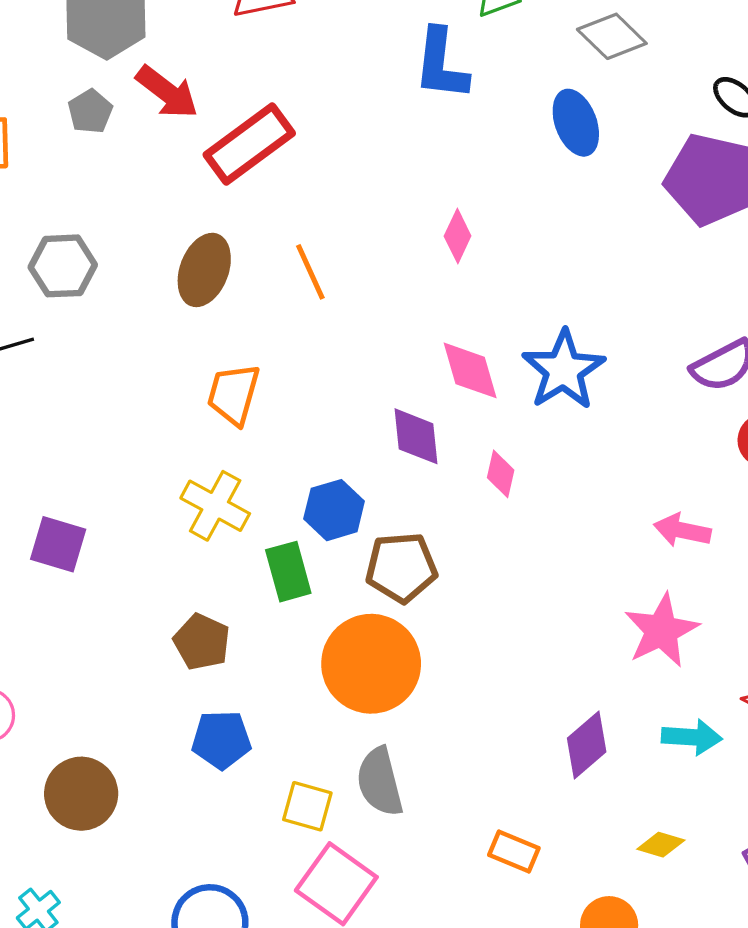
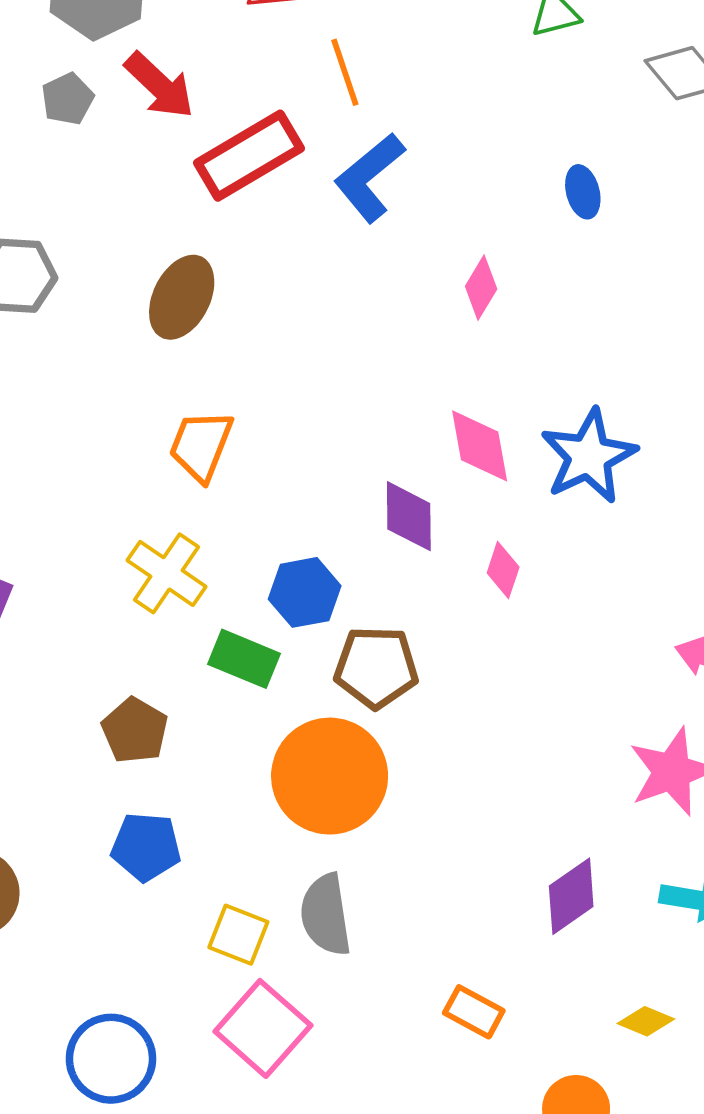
blue L-shape: (441, 64) -> (369, 178), moved, turned 38
blue ellipse: (576, 123) -> (583, 192), moved, size x0.7
orange line: (310, 272) -> (345, 72), moved
green rectangle: (288, 572) -> (244, 659), turned -58

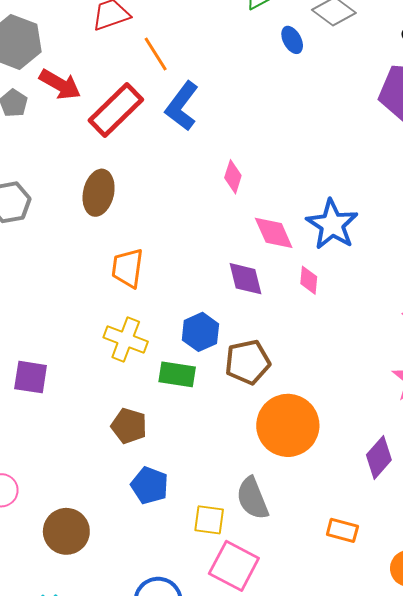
blue ellipse: (583, 192) -> (292, 40), moved
pink diamond: (481, 288) -> (233, 177), moved
pink diamond: (503, 570) -> (309, 280), moved
orange circle: (330, 776) -> (288, 425), moved
blue pentagon: (146, 847) -> (150, 485), turned 30

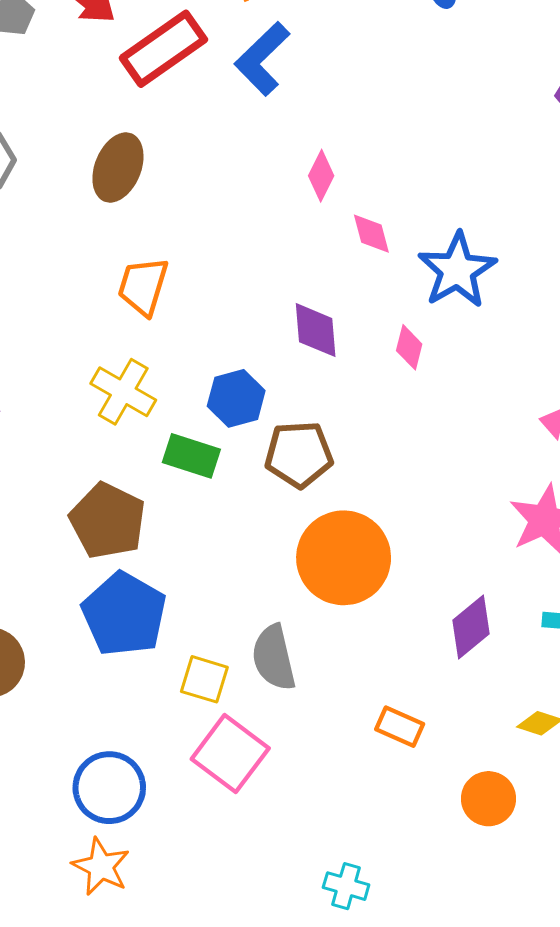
pink diamond: (274, 233) -> (371, 234), moved, size x0.7
brown pentagon: (129, 426) -> (108, 521), size x1.4
blue pentagon: (150, 485) -> (124, 614), size x1.5

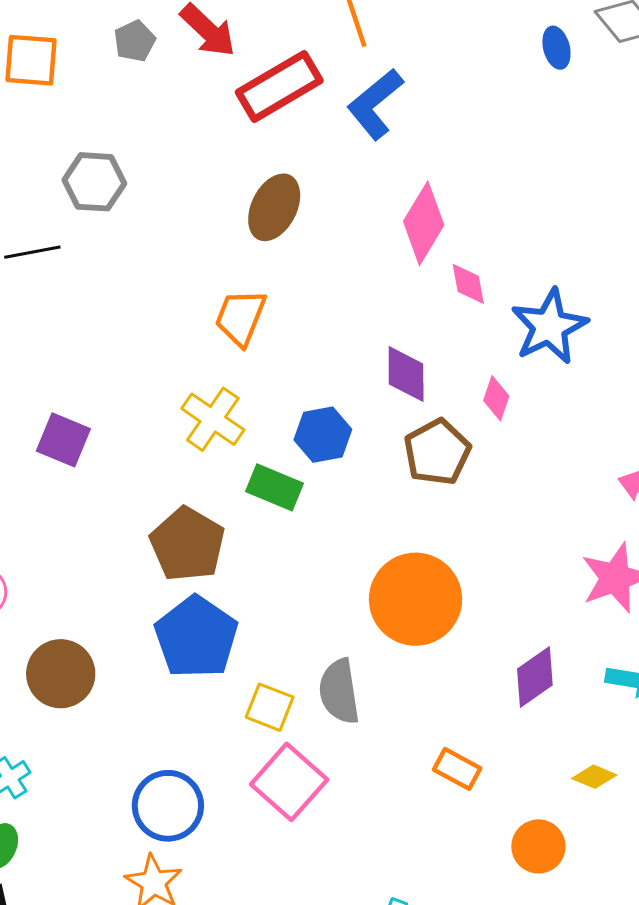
brown ellipse: (118, 168) -> (274, 207), moved
pink diamond: (321, 176) -> (424, 223), size x1.6
brown pentagon: (299, 454) -> (437, 452), moved, turned -30

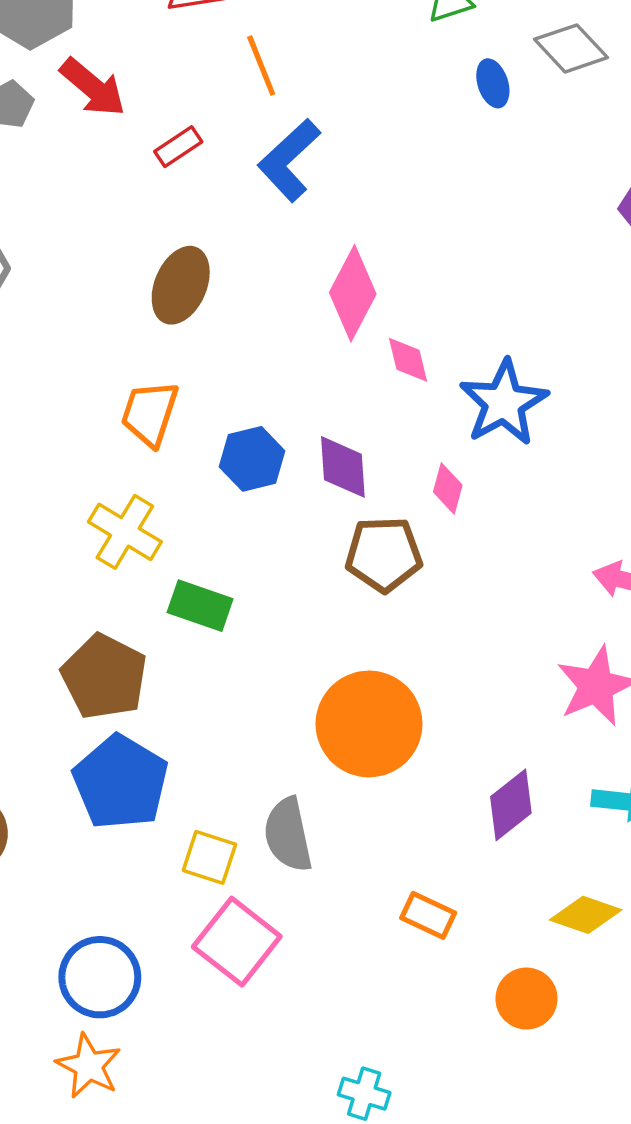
red rectangle: (279, 86) -> (178, 147), size x0.5
blue hexagon: (323, 435) -> (252, 459), moved
brown pentagon: (437, 452) -> (384, 554), turned 30
yellow diamond: (594, 777) -> (586, 915), size x1.4

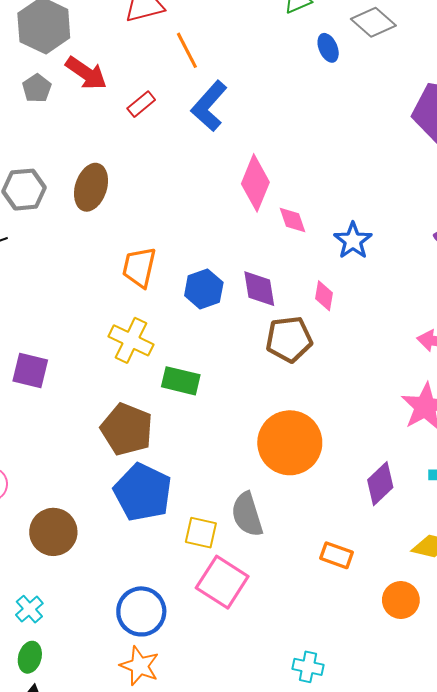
brown ellipse: (181, 285) -> (91, 187), moved
blue star: (504, 403) -> (353, 241), size x0.7

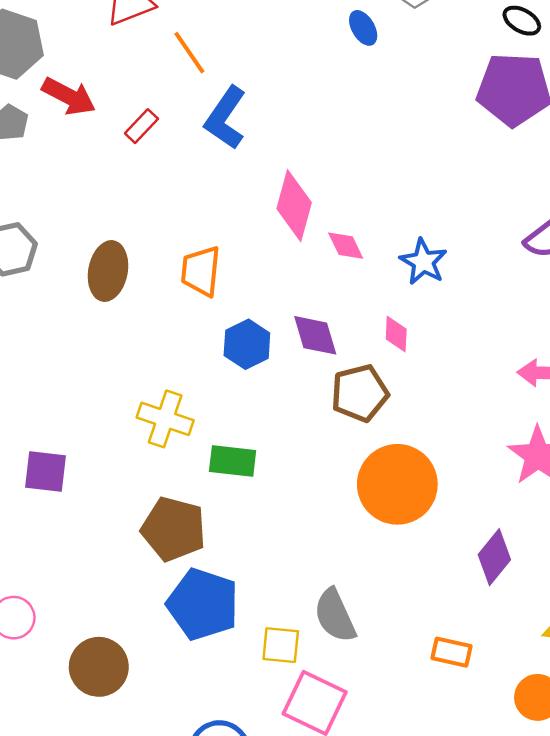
brown ellipse: (91, 187) -> (108, 271), moved
orange trapezoid: (139, 267) -> (201, 271), moved
orange circle: (290, 443) -> (397, 484), moved

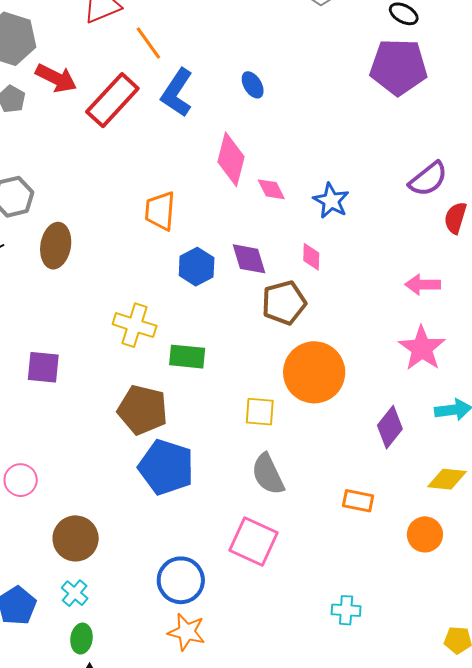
blue ellipse: (363, 28) -> (253, 85), moved
red rectangle: (141, 126) -> (112, 100), size x2.0
brown ellipse: (108, 271) -> (56, 246), moved
yellow square: (281, 645) -> (260, 412), moved
brown circle: (99, 667) -> (76, 538), moved

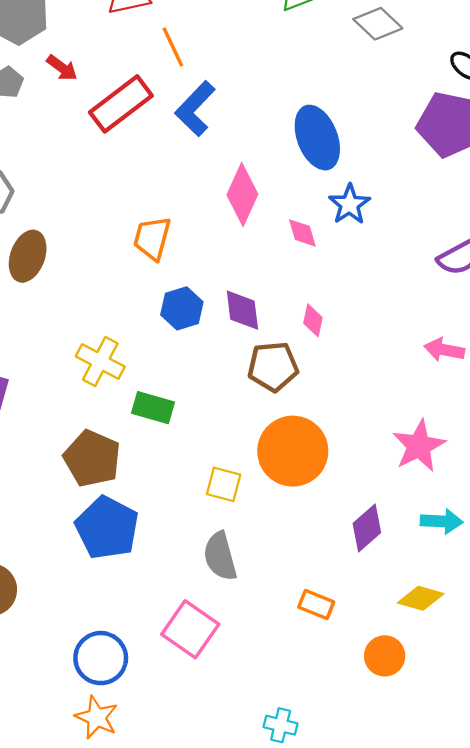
red arrow: (56, 78) -> (62, 68), size x0.7
blue ellipse: (253, 85) -> (317, 138), moved, size x2.0
pink diamond: (271, 189) -> (302, 233), moved
blue star: (331, 201) -> (350, 204), moved
pink arrow: (423, 285) -> (444, 350), moved

